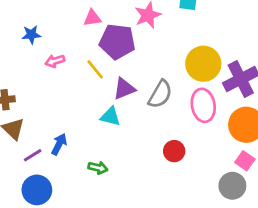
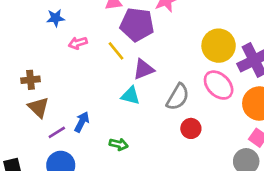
gray semicircle: (160, 94) -> (178, 97), moved
pink ellipse: (203, 105) -> (219, 85), turned -36

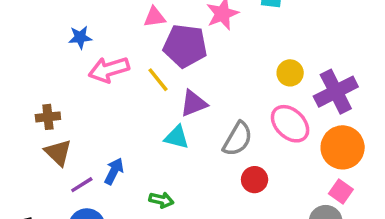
pink arrow: (78, 43) -> (109, 70), size x1.6
yellow circle: (219, 46) -> (290, 73), size x0.6

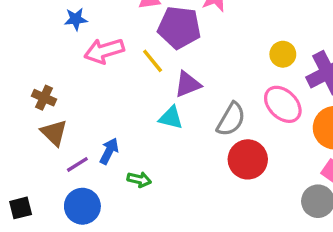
brown cross: (48, 117) -> (44, 98), turned 30
red circle: (255, 180) -> (248, 159), size x1.5
green arrow: (161, 200) -> (139, 179), moved

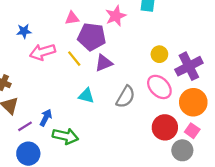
purple triangle: (188, 84) -> (104, 63), moved
red circle: (248, 159) -> (165, 127), moved
green arrow: (139, 179) -> (65, 136), size x1.6

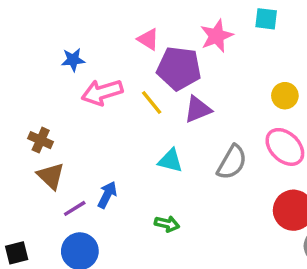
pink triangle: (72, 18) -> (148, 39), turned 40
green arrow: (65, 136) -> (167, 224), moved, size x0.6

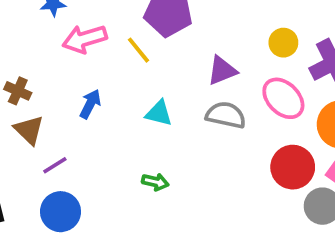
purple triangle: (198, 109) -> (222, 70), moved
gray semicircle: (232, 162) -> (226, 115), turned -108
blue arrow: (107, 195) -> (90, 104), moved

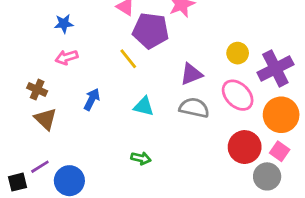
pink arrow: (85, 39) -> (67, 57), moved, size x0.7
purple line: (55, 165) -> (40, 167), moved

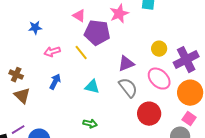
pink arrow: (67, 57) -> (52, 52), moved
gray semicircle: (194, 108) -> (128, 88), turned 40
red circle: (245, 147) -> (149, 114), moved

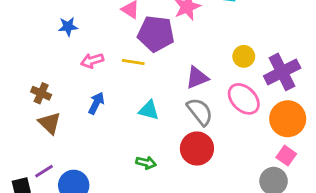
yellow line: (81, 53) -> (133, 62), turned -42
red circle: (149, 114) -> (197, 148), moved

